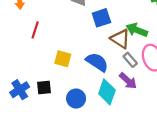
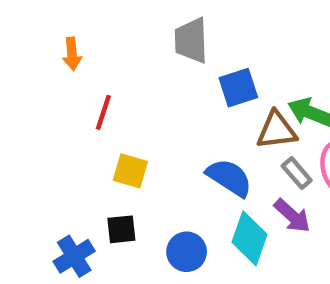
brown triangle: (120, 39) -> (276, 130), turned -40
yellow square: (63, 59) -> (130, 171), moved
blue cross: (20, 90) -> (74, 256), moved

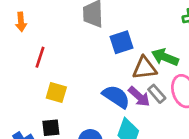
purple arrow: (292, 216) -> (139, 97), moved

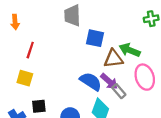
blue square: (121, 42) -> (95, 38), turned 30
yellow square: (56, 92) -> (25, 78), moved
gray rectangle: (157, 94) -> (119, 91), moved

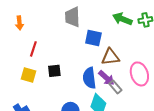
green arrow: (130, 50) -> (122, 19), moved
blue semicircle: (91, 81) -> (89, 78), turned -130
black square: (39, 106) -> (54, 71), moved

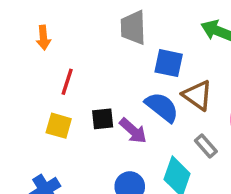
brown triangle: (110, 57) -> (197, 95), turned 42
blue semicircle: (89, 78) -> (162, 107), moved, turned 135
purple arrow: (106, 78) -> (133, 131), moved

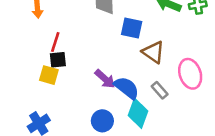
blue semicircle: (162, 107) -> (127, 88), moved
black square: (103, 119) -> (58, 60), moved

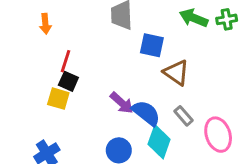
black square: (58, 60) -> (68, 81), turned 30
pink ellipse: (190, 74) -> (218, 135), moved

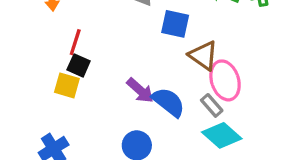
pink ellipse: (218, 135) -> (225, 80), moved
cyan diamond: (159, 142) -> (222, 135), moved, turned -68

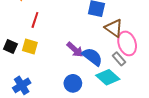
black square: (79, 65) -> (10, 47), moved
cyan diamond: (222, 135) -> (108, 77), moved

